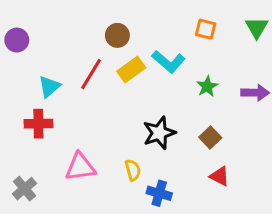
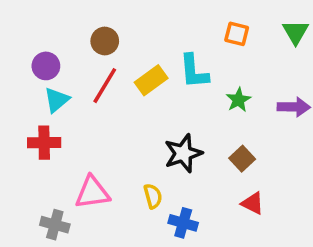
brown circle: (117, 35) -> (105, 41), moved
purple circle: (17, 40) -> (46, 66), moved
cyan L-shape: (168, 62) -> (194, 71), turned 44
gray cross: (25, 189) -> (55, 225), moved, turned -35

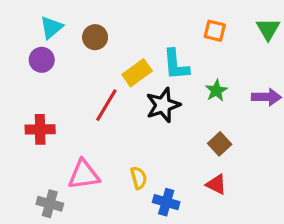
red line: (105, 86) -> (106, 105), moved
cyan triangle: (57, 100) -> (51, 27), moved
black star: (183, 153) -> (163, 105), moved
red triangle: (253, 203) -> (216, 184), moved

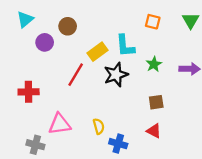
cyan triangle: (51, 27) -> (25, 19), moved
purple circle: (42, 60) -> (45, 42), moved
brown square: (220, 144) -> (156, 102), turned 35

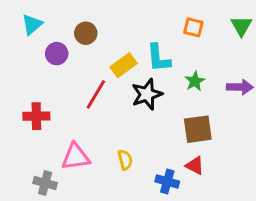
brown square: (156, 102) -> (198, 129), size x1.5
blue cross: (118, 144) -> (167, 182), moved

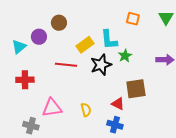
cyan triangle: (32, 24) -> (19, 47), moved
green star: (195, 81) -> (125, 56), moved
red line: (96, 94) -> (66, 65), turned 65
red triangle: (195, 166) -> (118, 104), moved

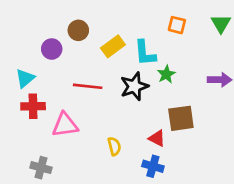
yellow rectangle: (85, 45) -> (113, 46), moved
cyan triangle: (19, 47) -> (25, 78), moved
pink triangle: (52, 108) -> (65, 125), moved

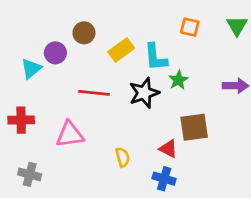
cyan triangle: (25, 78) -> (31, 69), moved
red cross: (33, 106) -> (21, 120), moved
gray cross: (41, 168) -> (30, 174), moved

